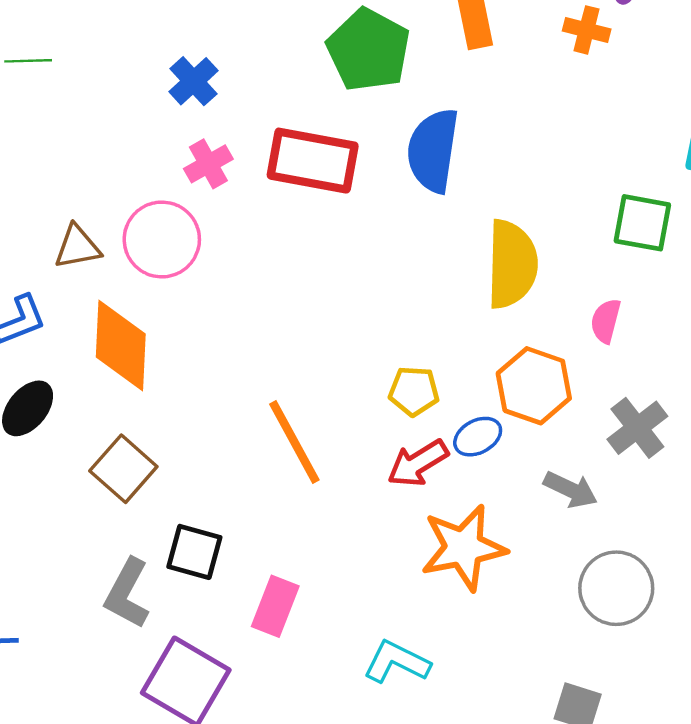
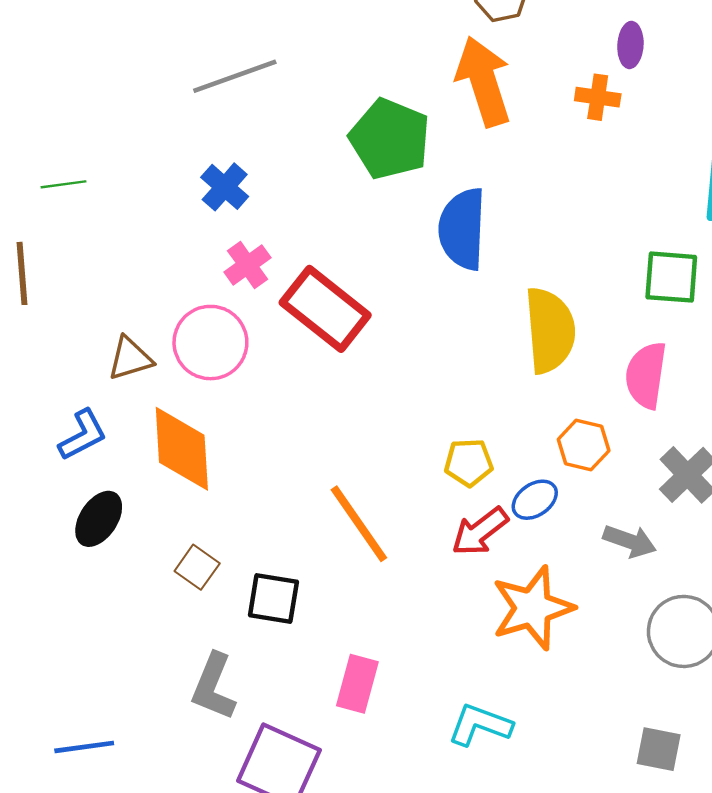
red rectangle: (313, 161) -> (325, 309), moved, turned 34
pink semicircle: (606, 321) -> (646, 375), size x1.5
orange hexagon: (534, 386) -> (584, 445), size x0.7
brown square: (123, 469) -> (197, 567), size x0.7
black square: (194, 552) -> (273, 598), moved

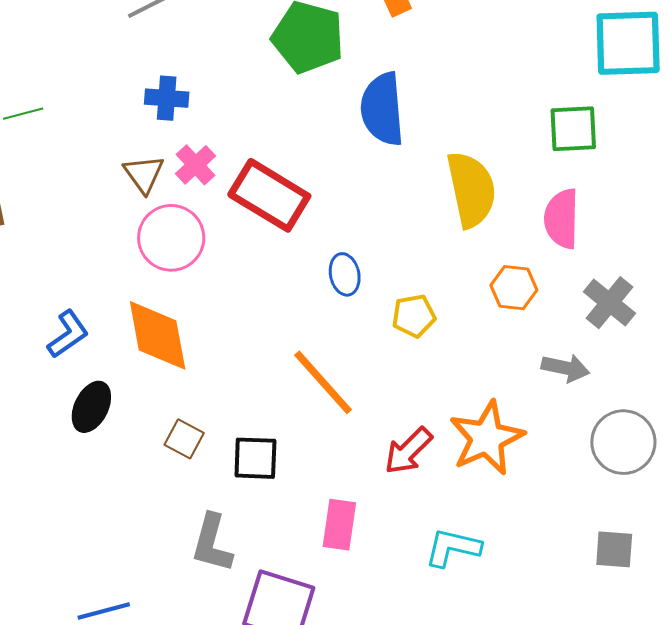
blue cross: (225, 187) -> (167, 98), turned -30
brown triangle: (130, 358) -> (144, 174), moved, turned -42
blue ellipse: (535, 500) -> (345, 274), moved, turned -60
red arrow: (480, 531) -> (408, 451), moved

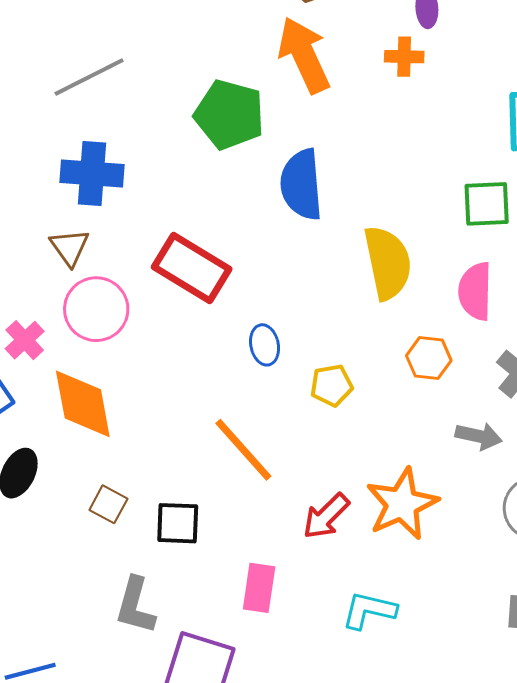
blue cross: (167, 98) -> (92, 174), size x1.5
pink cross: (196, 165) -> (25, 340), moved

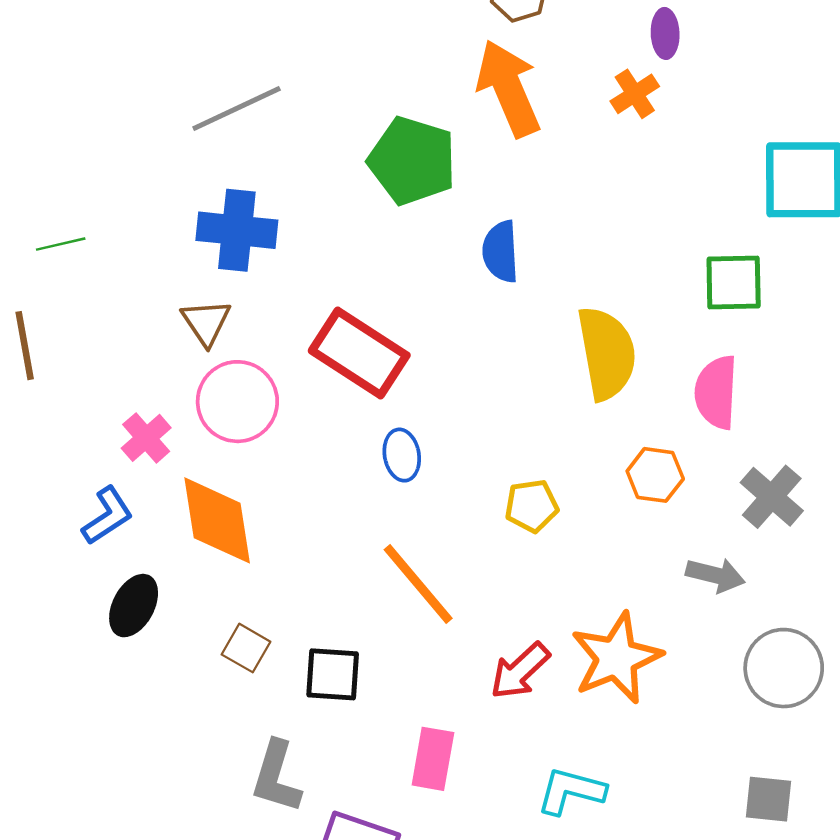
orange cross: (404, 57) -> (635, 94), turned -36
blue semicircle: (301, 185) -> (501, 252), size x0.7
blue ellipse: (265, 345) -> (402, 455), moved

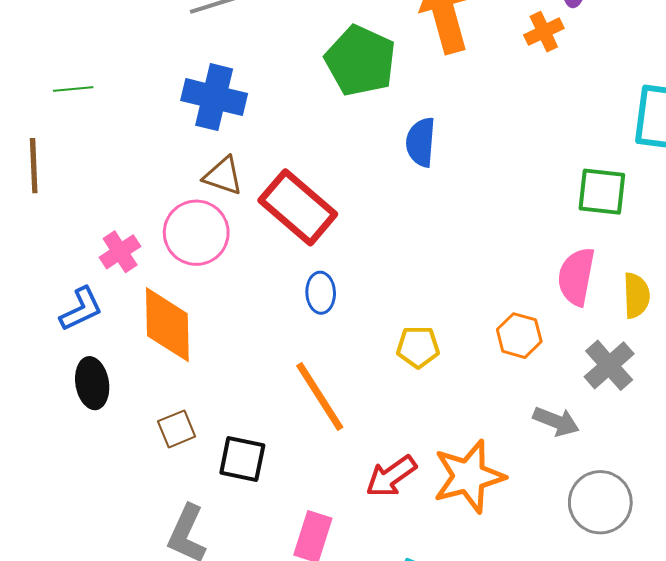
brown triangle: (206, 322) -> (223, 176), moved, turned -45
yellow semicircle: (607, 353) -> (636, 295), moved, size x0.6
black ellipse: (134, 606) -> (92, 383), turned -45
brown square: (246, 648) -> (177, 429), turned 30

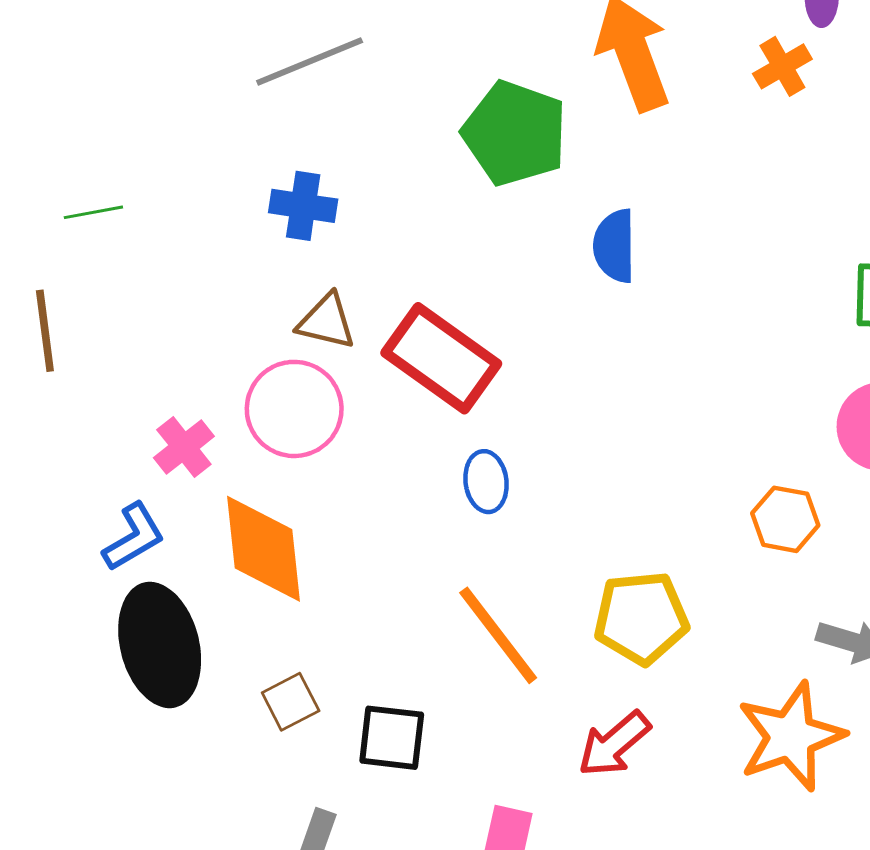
blue cross: (214, 97) -> (303, 206), size x0.7
yellow pentagon: (418, 347) -> (641, 618), moved, size x1.5
black ellipse: (92, 383) -> (160, 645), size x1.6
orange star: (469, 476) -> (791, 737), moved

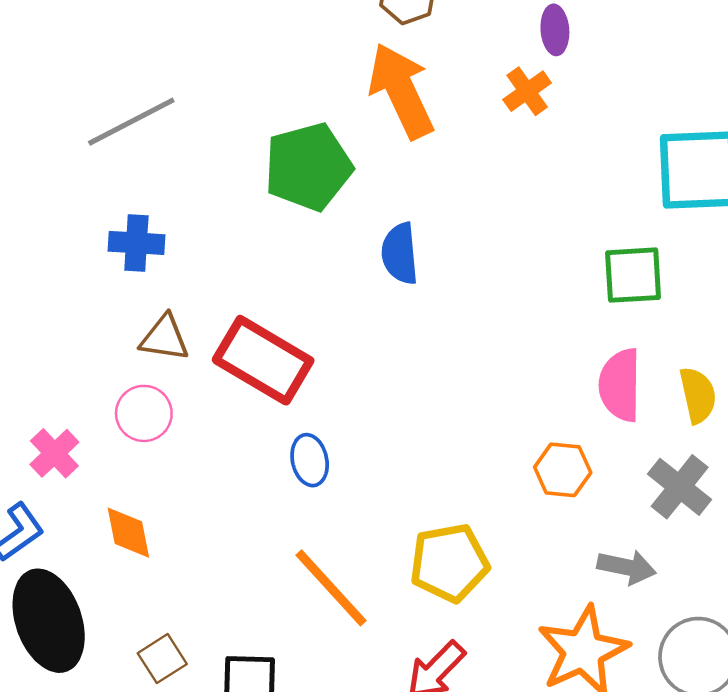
green pentagon: (515, 133) -> (308, 167), turned -30
pink circle: (294, 409) -> (144, 413), size x0.7
orange diamond: (263, 549) -> (128, 533), size x0.6

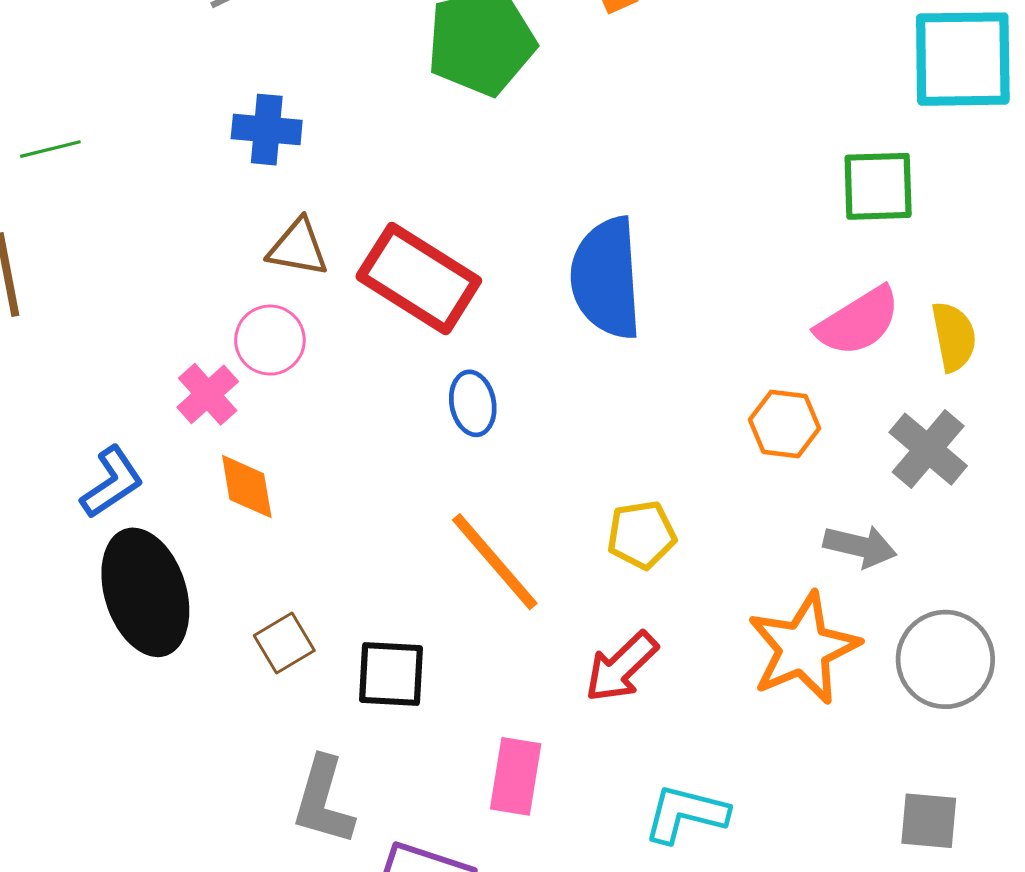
blue semicircle: (400, 254) -> (606, 278), moved, size x1.6
pink semicircle: (620, 385) -> (858, 321), turned -124
pink cross: (54, 453) -> (208, 394), moved
yellow pentagon: (449, 563) -> (642, 535), size x0.7

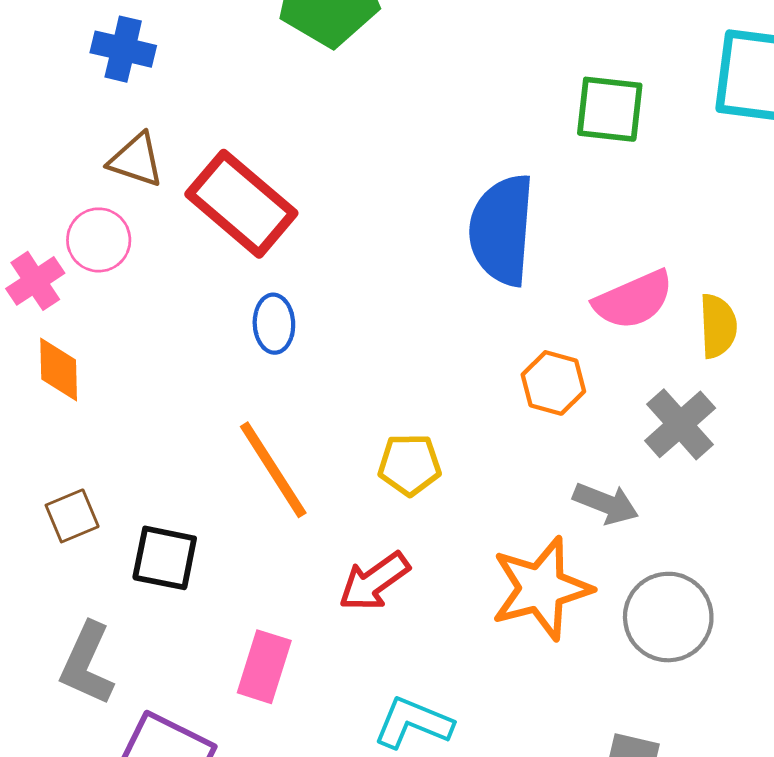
green square: (878, 186) -> (610, 109), moved
blue semicircle: (606, 278) -> (502, 230), moved

